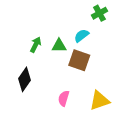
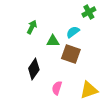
green arrow: (36, 45) -> (32, 27), moved
black diamond: (24, 79) -> (34, 69), moved

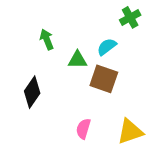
green arrow: (32, 27) -> (47, 39), turned -48
black diamond: (34, 69) -> (32, 92), moved

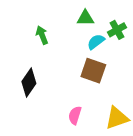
green cross: (130, 17) -> (117, 30), moved
green triangle: (77, 60) -> (85, 18), moved

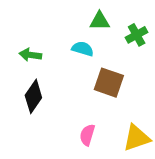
green arrow: (42, 35) -> (30, 55), moved, turned -60
cyan semicircle: (96, 42) -> (83, 49), moved, turned 54

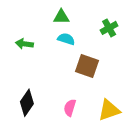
green triangle: (100, 21) -> (61, 17), moved
black diamond: (33, 96) -> (27, 103), moved

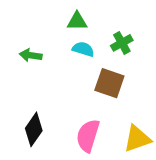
green cross: (109, 28) -> (122, 43), moved
pink semicircle: (70, 108) -> (88, 136), size x1.5

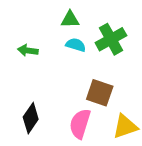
green cross: (122, 43) -> (111, 39), size x1.5
brown square: (109, 83) -> (100, 93), moved

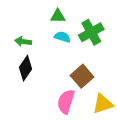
brown square: (100, 93) -> (82, 76), turned 30
black diamond: (31, 118) -> (25, 68), moved

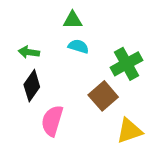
green cross: (91, 32) -> (127, 64), moved
pink semicircle: (66, 102) -> (52, 121), moved

